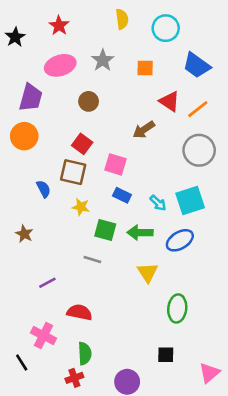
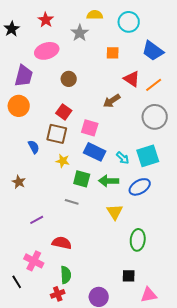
yellow semicircle: (122, 19) -> (95, 15), turned -84
gray star: (103, 60) -> (80, 33), moved
blue rectangle: (122, 195) -> (95, 152), size x1.5
pink triangle: (209, 373) -> (149, 295), moved, turned 30

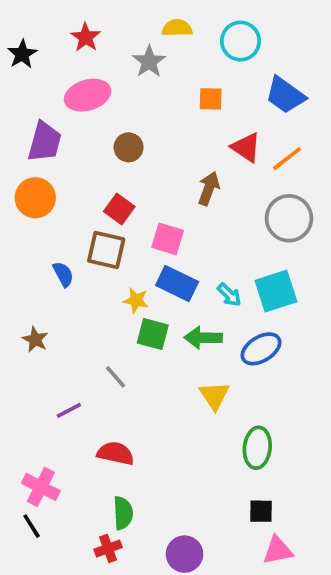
brown arrow: (112, 101) -> (209, 188), turned 144
yellow star: (63, 161) -> (136, 300), moved
gray line: (72, 202) -> (115, 377), moved, turned 32
pink cross: (34, 261) -> (41, 487), moved
black square: (129, 276) -> (261, 511), moved

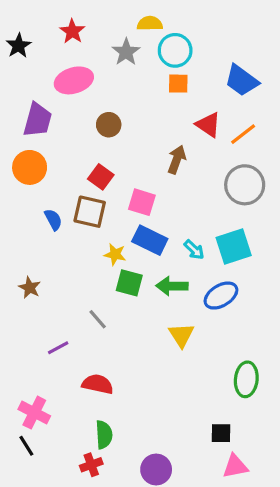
cyan circle: (240, 41) -> (175, 50), moved
blue semicircle: (63, 274) -> (53, 220), moved
green ellipse: (257, 448) -> (246, 379), moved

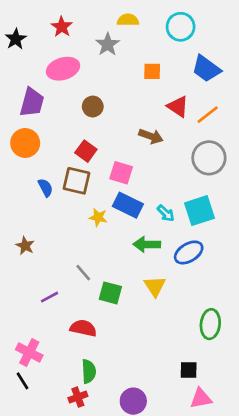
cyan circle: (175, 50) -> (181, 27), moved
brown arrow: (177, 160) -> (151, 136), turned 90
green square: (129, 283) -> (110, 293), moved

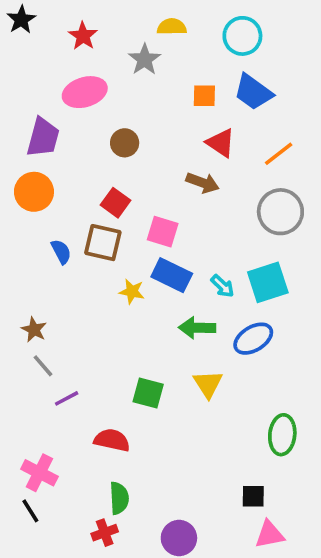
black star: (16, 39) -> (21, 20), moved
blue trapezoid: (206, 69) -> (253, 92), moved
red triangle: (178, 107) -> (221, 143), moved
gray line: (83, 273) -> (43, 366), moved

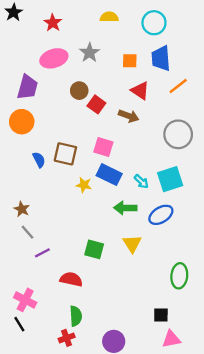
gray star: (145, 59) -> (90, 53), moved
blue trapezoid: (253, 92) -> (161, 58), turned 50
orange line: (279, 154) -> (178, 86), moved
red square: (116, 203) -> (96, 104), moved

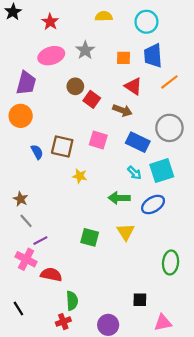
blue rectangle: (109, 175) -> (138, 142), moved
red semicircle: (71, 279) -> (51, 275), moved
pink cross: (25, 300) -> (26, 259), moved
black square: (161, 315) -> (140, 300), moved

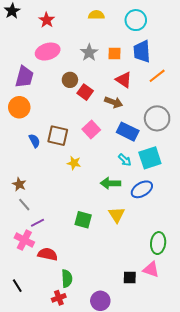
gray star: (85, 50) -> (89, 53), moved
pink square: (98, 140) -> (91, 130), turned 30
pink triangle: (163, 323) -> (151, 269), moved, turned 30

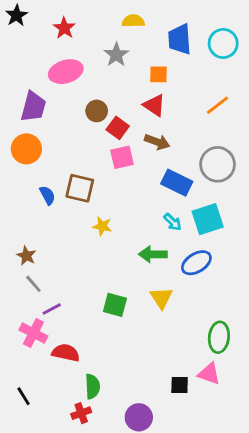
cyan circle: (136, 20) -> (223, 43), moved
blue trapezoid: (142, 52) -> (180, 39), moved
gray star: (89, 53) -> (116, 55), moved
red triangle: (124, 80) -> (154, 105), moved
pink square: (91, 130) -> (122, 157), moved, turned 30

